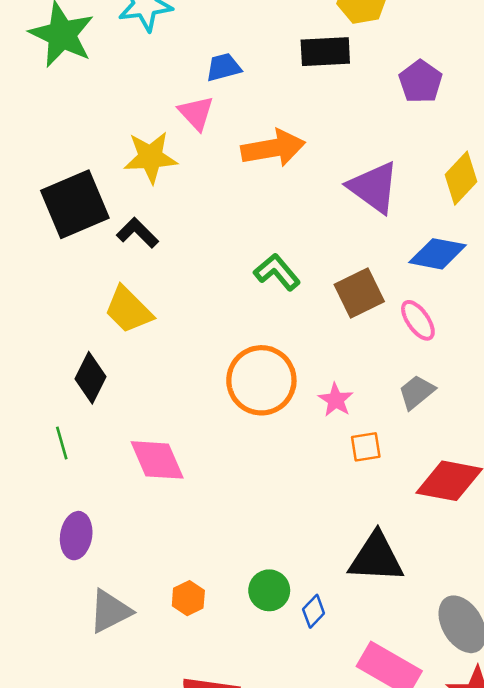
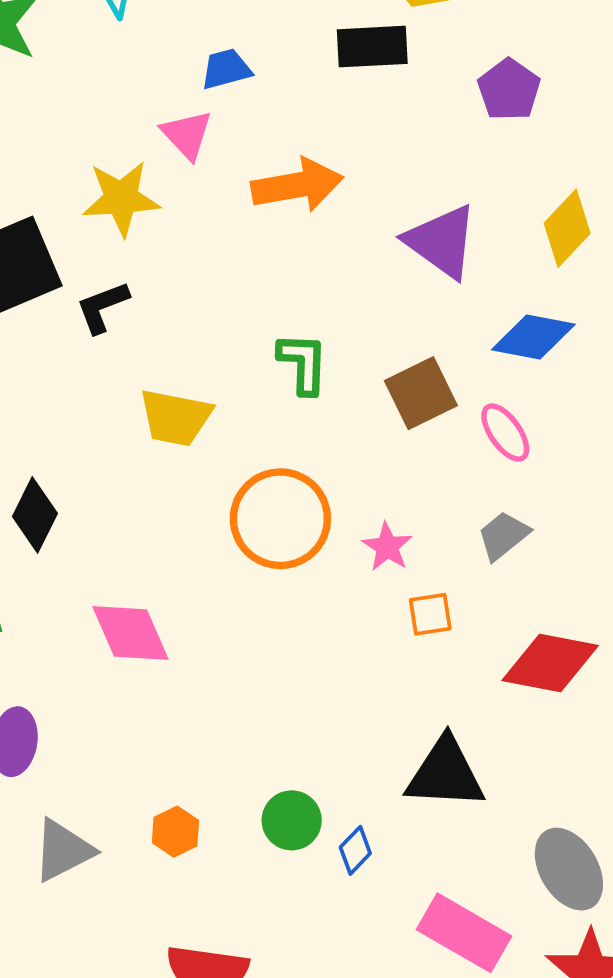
black L-shape: (137, 233) -> (102, 307), turned -66
green L-shape: (277, 272) -> (303, 363), turned 42
yellow trapezoid: (128, 310) -> (175, 418), moved, turned -34

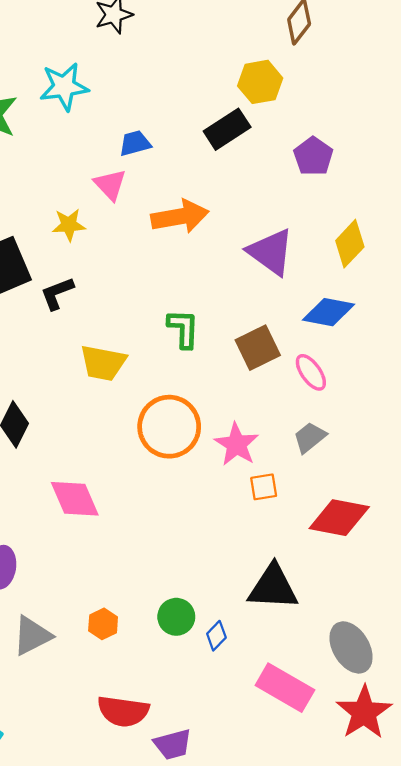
black rectangle: (372, 47) -> (227, 129), turned -30
yellow star: (121, 198) -> (69, 225), size x0.7
pink star: (387, 547) -> (236, 444), size x1.4

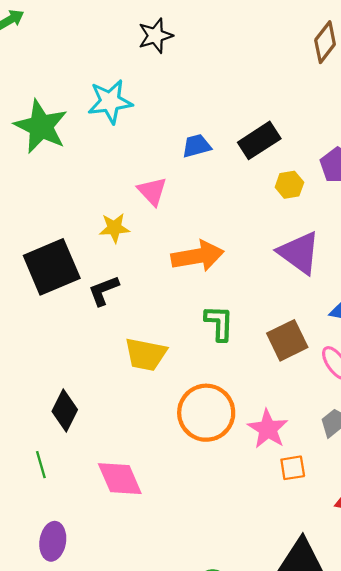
yellow hexagon: (260, 82) -> (289, 185), moved, size x0.7
blue trapezoid: (135, 143) -> (196, 146), moved
orange arrow: (180, 217) -> (198, 256), moved

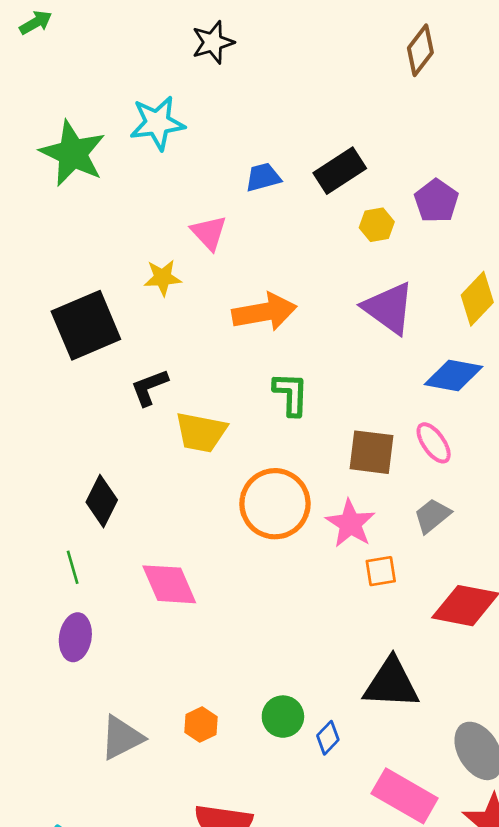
black L-shape: (104, 291) -> (149, 387), moved
brown square: (287, 340) -> (371, 452), moved, turned 33
purple ellipse: (53, 541) -> (75, 637), moved

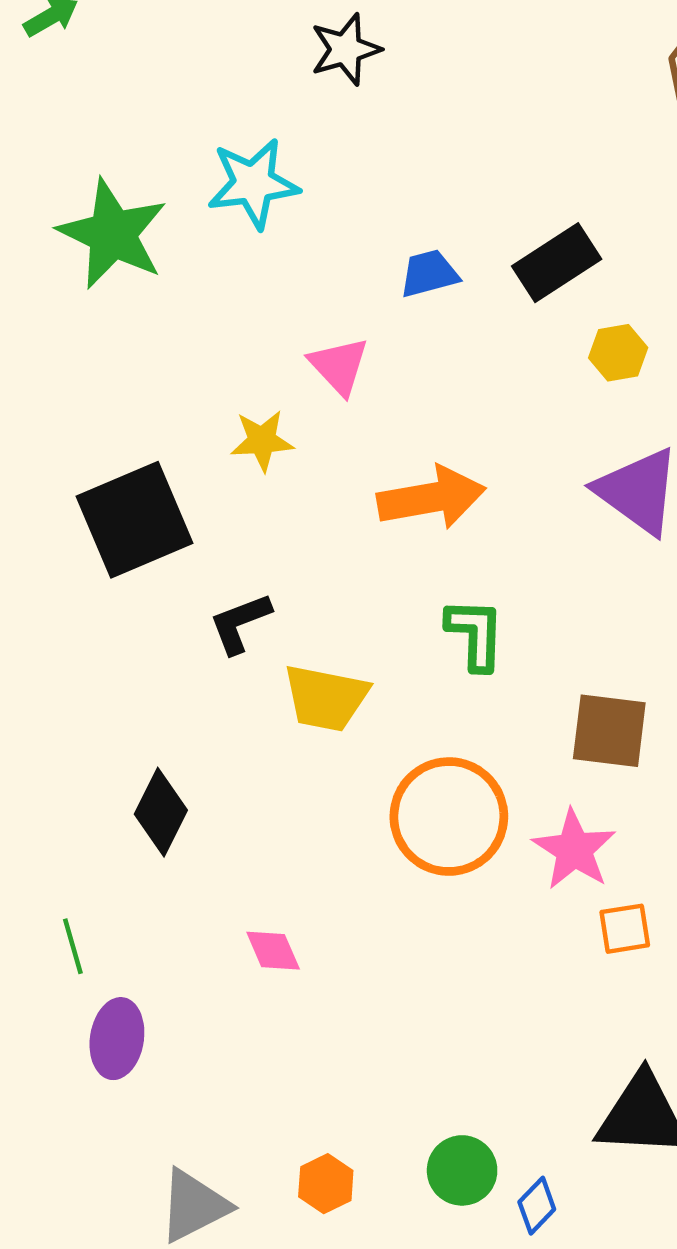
green line: (73, 567) -> (73, 946), moved
pink diamond: (169, 584) -> (273, 951), size x0.6

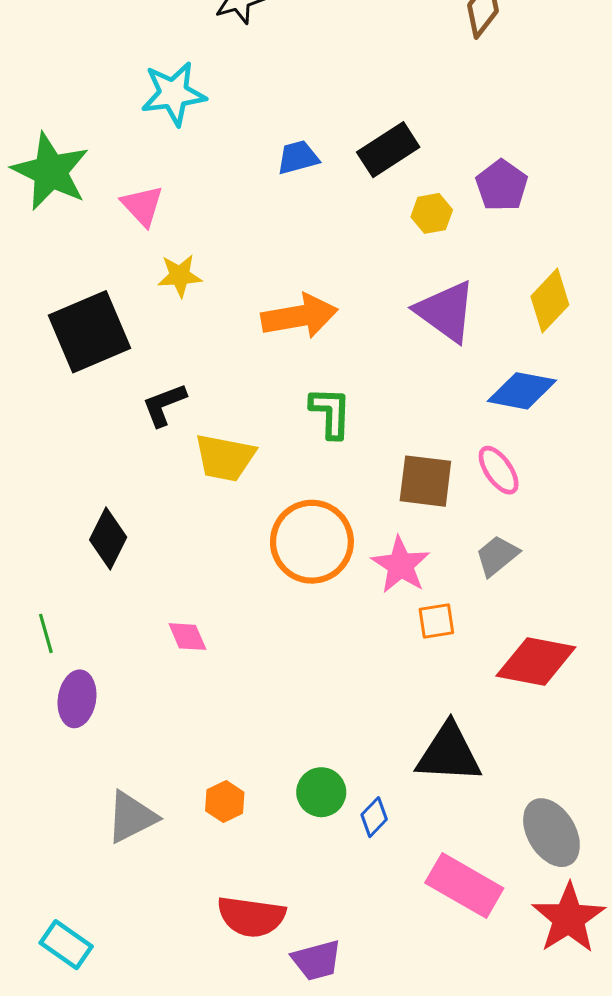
green star: (113, 234) -> (51, 171), moved
pink triangle: (339, 366) -> (142, 206), moved

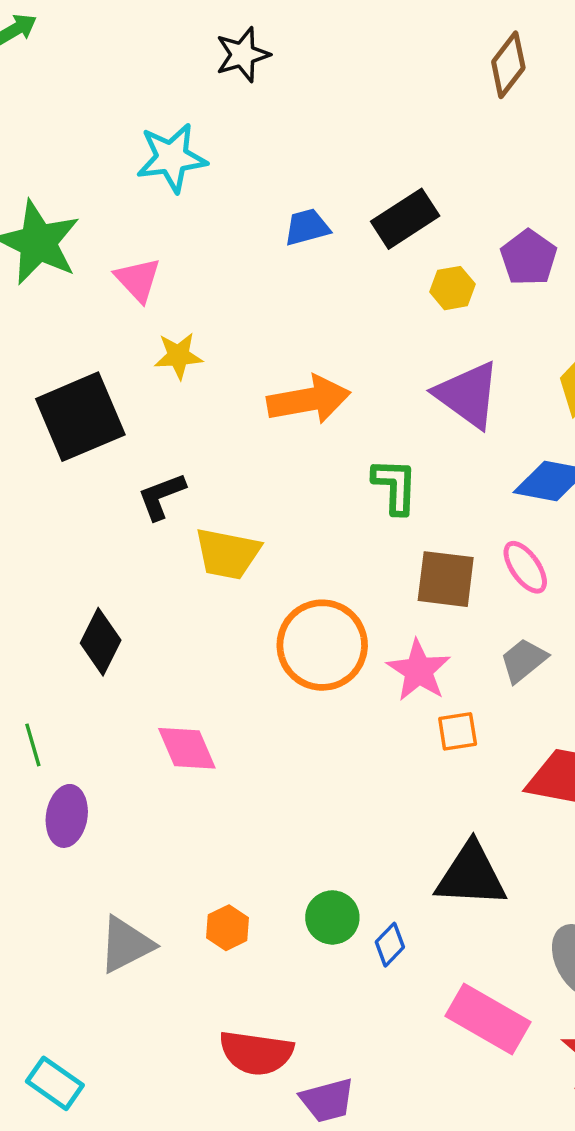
green L-shape: (331, 413) -> (395, 486), moved
pink diamond: (187, 637) -> (187, 748), size x1.4

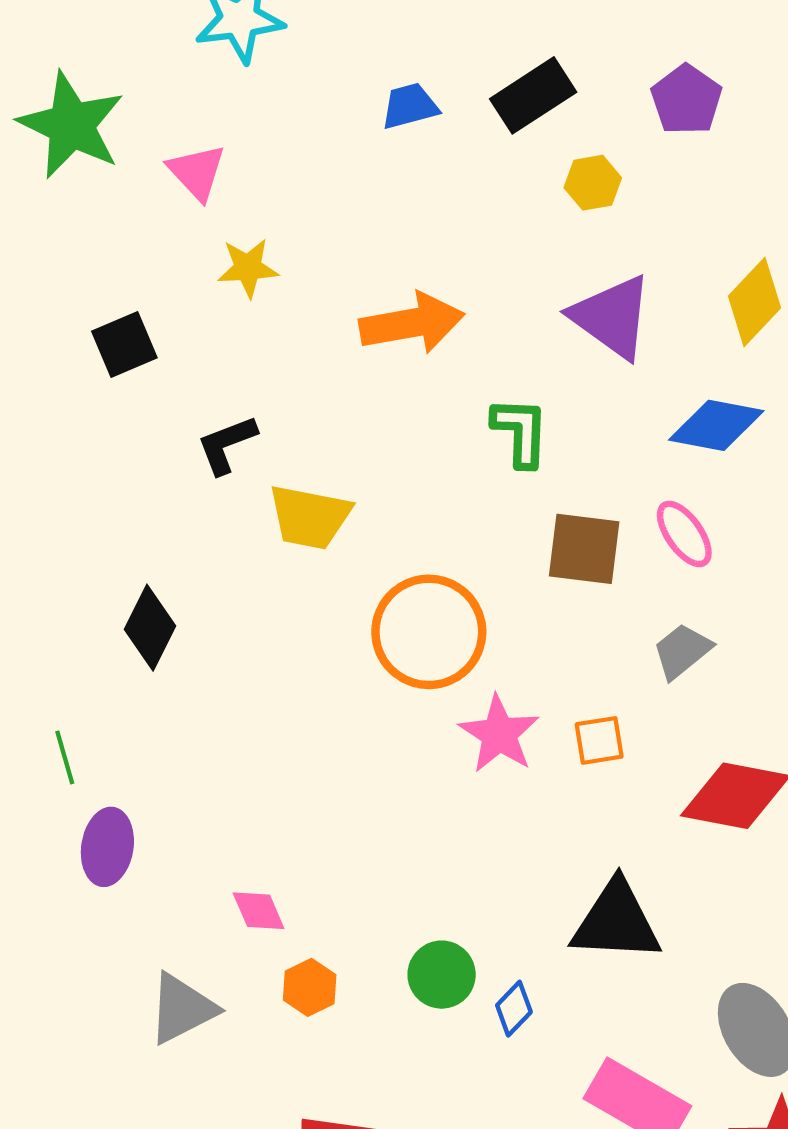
purple pentagon: (529, 258) -> (686, 100), moved
black square: (80, 417) -> (124, 344), size x0.6
pink star: (419, 670) -> (499, 734), moved
pink diamond: (187, 748) -> (259, 911), moved, size x0.7

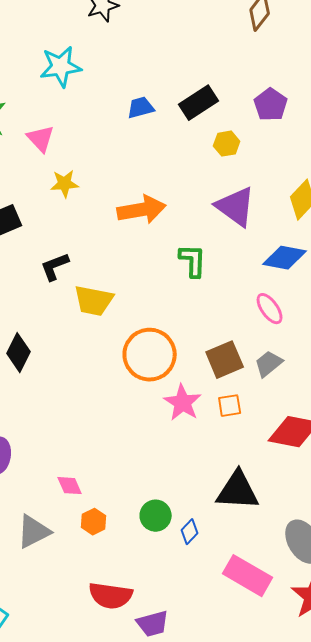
brown square: (584, 549) -> (225, 360), moved, turned -30

